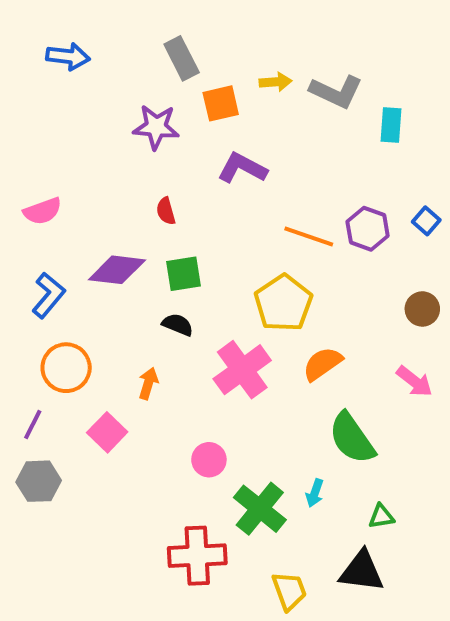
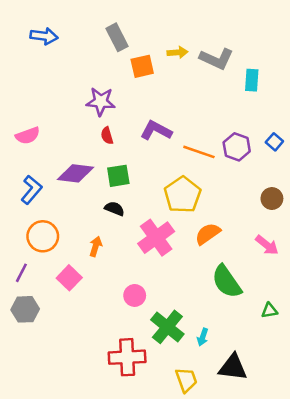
purple star: (156, 127) -> (101, 102), moved
purple L-shape: (242, 168) -> (156, 131), moved
cyan arrow: (315, 493) -> (203, 337), moved
green triangle: (381, 516) -> (269, 311), moved

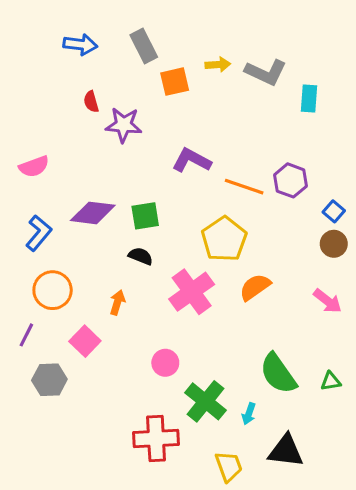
blue arrow: (44, 36) -> (80, 44), moved
red semicircle: (107, 136) -> (91, 102), moved
blue square: (274, 142) -> (334, 211), moved
green semicircle: (227, 282) -> (278, 374), moved
gray hexagon: (25, 309) -> (49, 380), moved

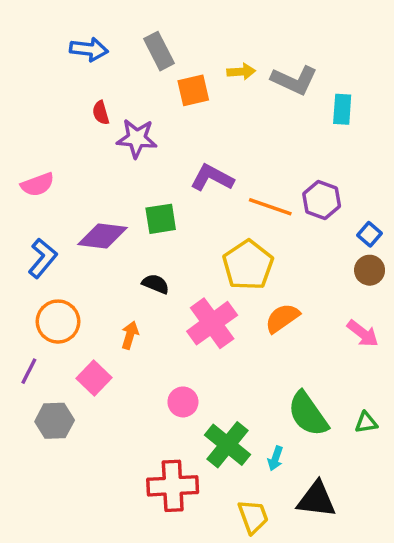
green square: (145, 216) -> (161, 219), moved

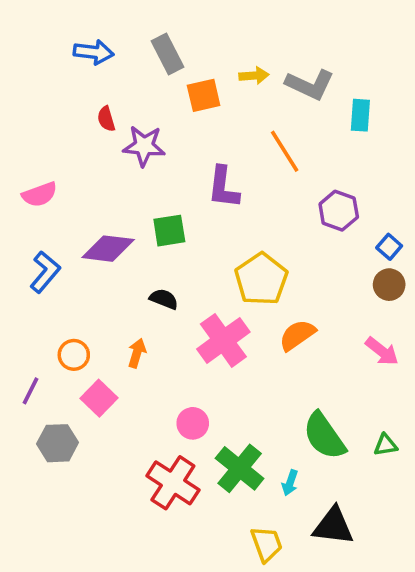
purple L-shape: (212, 178) -> (223, 187), turned -111
orange line: (270, 207) -> (285, 151), moved, turned 39
orange circle: (58, 322) -> (74, 355), moved, size x0.7
red cross: (173, 486) -> (173, 483), moved, turned 36

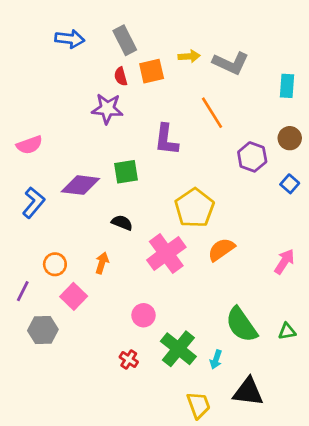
cyan rectangle: (360, 115) -> (287, 86), moved
red semicircle: (106, 119) -> (121, 76), moved
brown circle: (389, 285) -> (290, 138), moved
pink arrow: (382, 351) -> (284, 262), turned -95
red cross: (173, 483) -> (129, 360), size x0.5

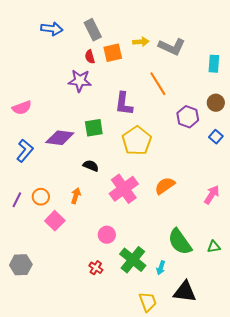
yellow pentagon: (194, 208) -> (137, 141), moved
purple line: (23, 291) -> (17, 200), moved
gray hexagon: (43, 330) -> (21, 265), moved

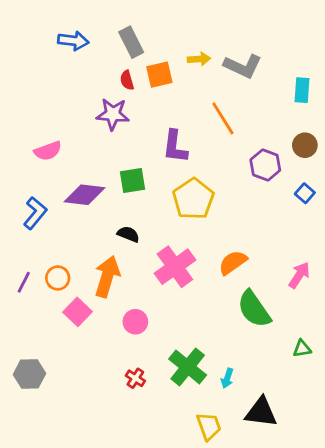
pink semicircle: (22, 108) -> (48, 151), moved
orange arrow: (76, 196) -> (107, 277), size x1.8
pink circle: (107, 235) -> (135, 322), moved
green semicircle: (180, 242) -> (254, 309), moved

